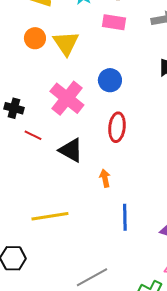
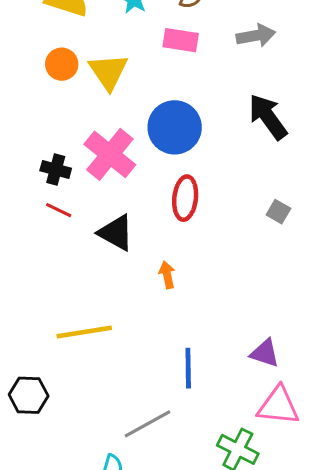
blue circle: (110, 80) -> (175, 127), size x1.5
black cross: (14, 108) -> (56, 169), moved
blue line: (125, 217) -> (188, 368), moved

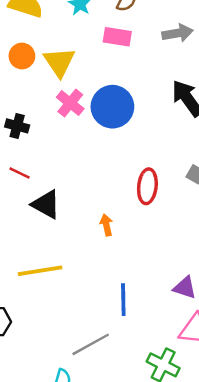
pink cross: (110, 154) -> (70, 103), moved, size x0.7
black cross: (56, 169) -> (17, 126), moved
red ellipse: (185, 198) -> (147, 186), moved
black triangle: (116, 233) -> (46, 204), moved

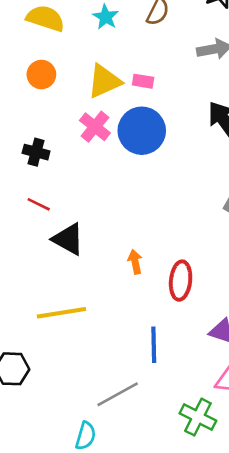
pink rectangle: (117, 37) -> (143, 81), moved, size x0.7
yellow triangle: (59, 62) -> (104, 81), moved, turned 40
red ellipse: (147, 186) -> (181, 281), moved

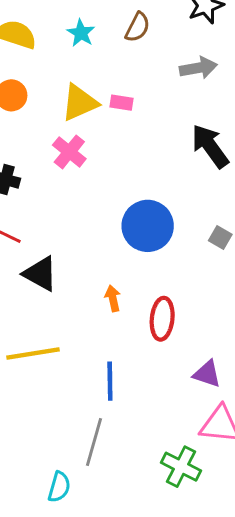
blue circle: (142, 131) -> (148, 226), moved
blue line: (154, 345) -> (110, 381), moved
gray line: (118, 394) -> (94, 442), turned -45

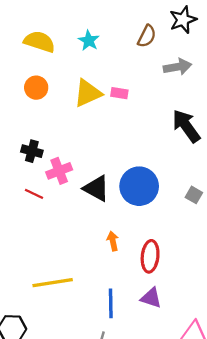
brown semicircle: (137, 27) -> (147, 36), moved
pink cross: (69, 152) -> (59, 171), moved, turned 30
black triangle: (40, 274) -> (96, 188), moved
purple triangle: (207, 374) -> (151, 298), moved

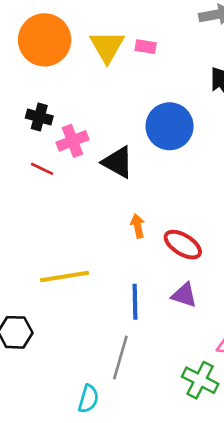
orange circle: (36, 88) -> (45, 40), size x1.8
yellow triangle: (88, 93) -> (107, 47), turned -36
blue circle: (139, 186) -> (170, 126), moved
red ellipse: (150, 256) -> (183, 245), turned -64

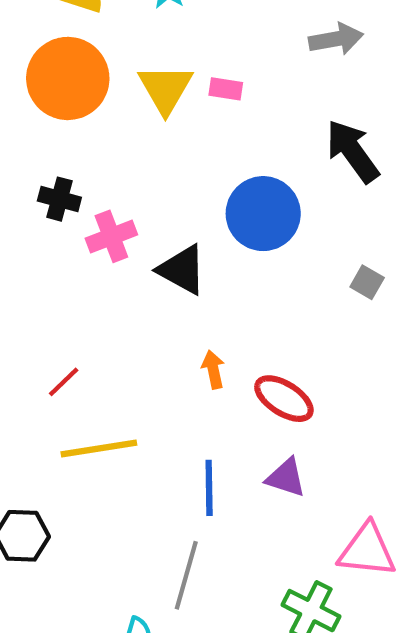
red line: (42, 169) -> (64, 382), moved, turned -70

